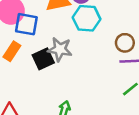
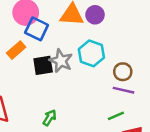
cyan hexagon: (86, 18) -> (91, 53), moved

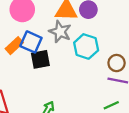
blue square: (37, 29) -> (31, 42), moved
gray star: (61, 61) -> (60, 32), moved

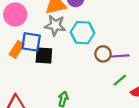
black square: (40, 59) -> (44, 56), turned 30
brown circle: (117, 63) -> (103, 54), moved

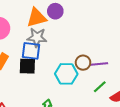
cyan hexagon: (82, 33) -> (66, 74), moved
blue square: (31, 42) -> (31, 51), moved

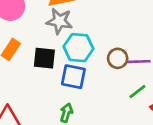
blue square: (31, 51) -> (73, 77), moved
cyan hexagon: (66, 74) -> (78, 48), moved

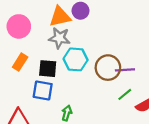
brown circle: (118, 58) -> (108, 68), size x1.5
blue square: (73, 77) -> (43, 90), moved

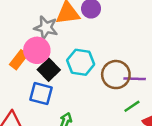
pink circle: (19, 26) -> (37, 50), moved
gray star: (59, 38) -> (46, 28), moved
black square: (48, 69) -> (49, 70), turned 36

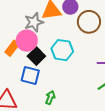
gray star: (46, 28) -> (34, 22), turned -30
brown circle: (116, 75) -> (89, 22), moved

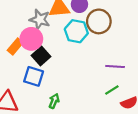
gray star: (34, 22) -> (40, 20), turned 30
cyan hexagon: (62, 50) -> (76, 31), moved

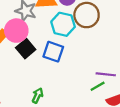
purple line: (115, 66) -> (106, 74), moved
blue square: (34, 76) -> (53, 52), moved

